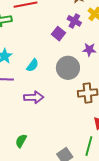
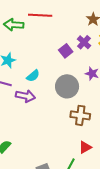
purple arrow: (34, 97) -> (25, 96), moved

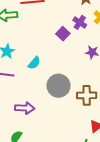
gray circle: (67, 86) -> (58, 86), moved
purple arrow: (25, 96) -> (25, 108), moved

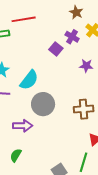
cyan semicircle: (34, 63) -> (29, 80), size x1.5
gray circle: (58, 86) -> (43, 104), moved

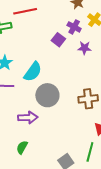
purple star: (86, 66) -> (84, 48), moved

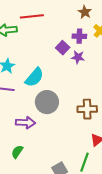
purple cross: (74, 27) -> (79, 36), turned -32
purple star: (84, 48) -> (78, 57), moved

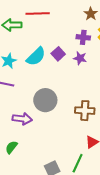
purple square: (63, 48) -> (58, 54), moved
cyan semicircle: (34, 77) -> (36, 56), moved

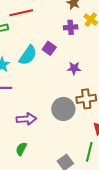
purple star: (80, 58) -> (74, 68), moved
gray circle: (45, 100) -> (63, 109), moved

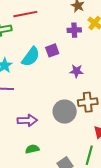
purple square: (49, 48) -> (52, 50), turned 32
green semicircle: (21, 149) -> (32, 149), moved, turned 48

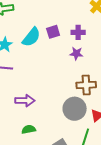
purple cross: (74, 30) -> (78, 32), moved
gray circle: (65, 112) -> (75, 109), moved

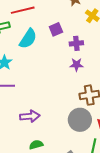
purple square: (53, 32) -> (56, 29), moved
cyan semicircle: (31, 37) -> (28, 39), moved

